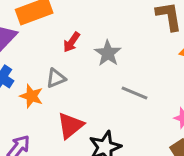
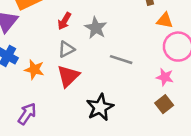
gray triangle: (56, 78) -> (66, 49), moved
red triangle: (70, 125) -> (68, 76), moved

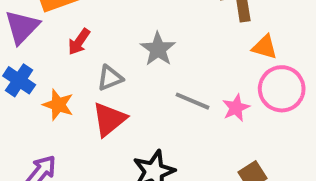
red arrow: (64, 21) -> (79, 42), moved
pink star: (165, 77) -> (236, 108), moved, turned 30

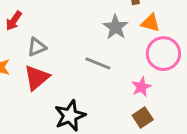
gray star: (158, 49) -> (116, 27), moved
pink star: (236, 108) -> (141, 87), moved

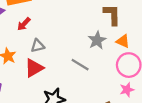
pink star: (141, 87) -> (127, 90), moved

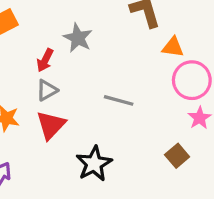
red arrow: (24, 24) -> (45, 60), moved
gray star: (97, 40) -> (78, 38), moved

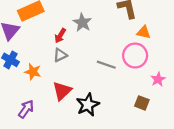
pink circle: (192, 80) -> (135, 56), moved
red triangle: (51, 125) -> (62, 91), moved
brown square: (177, 156) -> (142, 103), turned -32

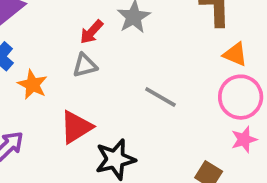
pink circle: (135, 56) -> (241, 97), moved

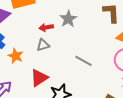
red arrow: (91, 32) -> (46, 27), turned 40

